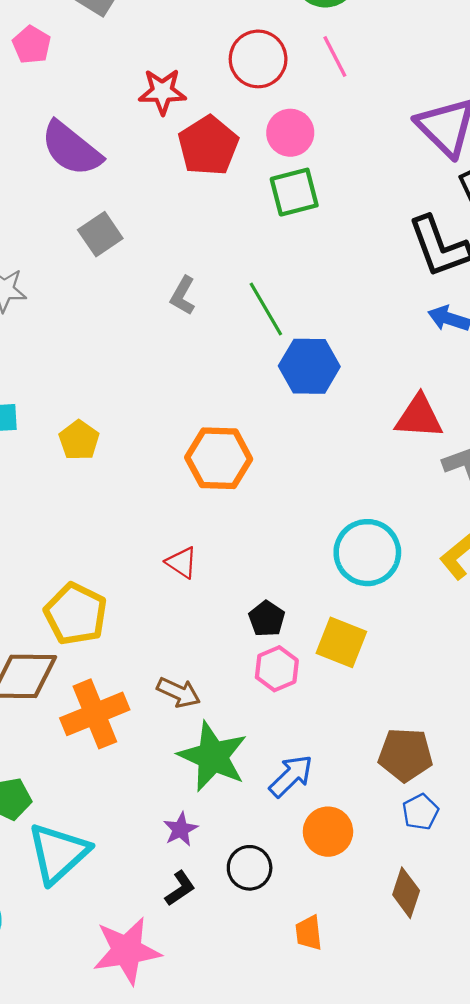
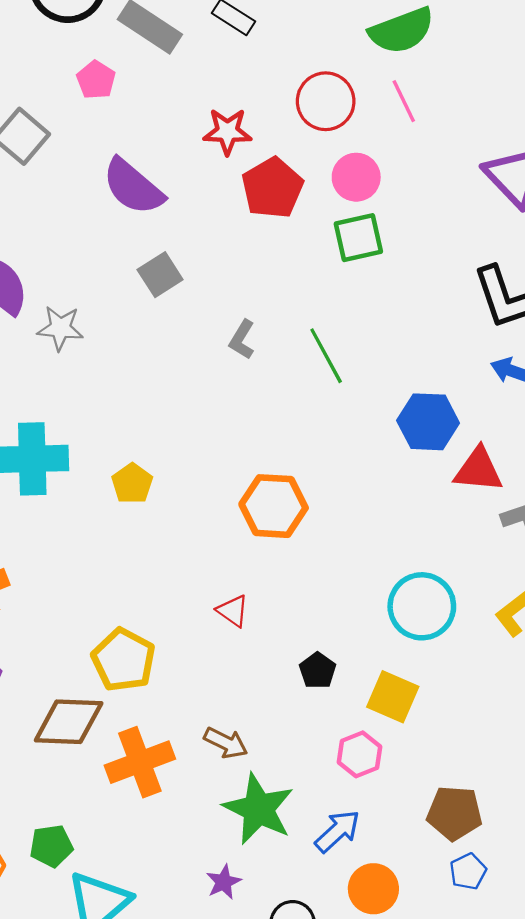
blue hexagon: (309, 366) -> (428, 422), moved
pink hexagon: (277, 669) -> (359, 754), moved

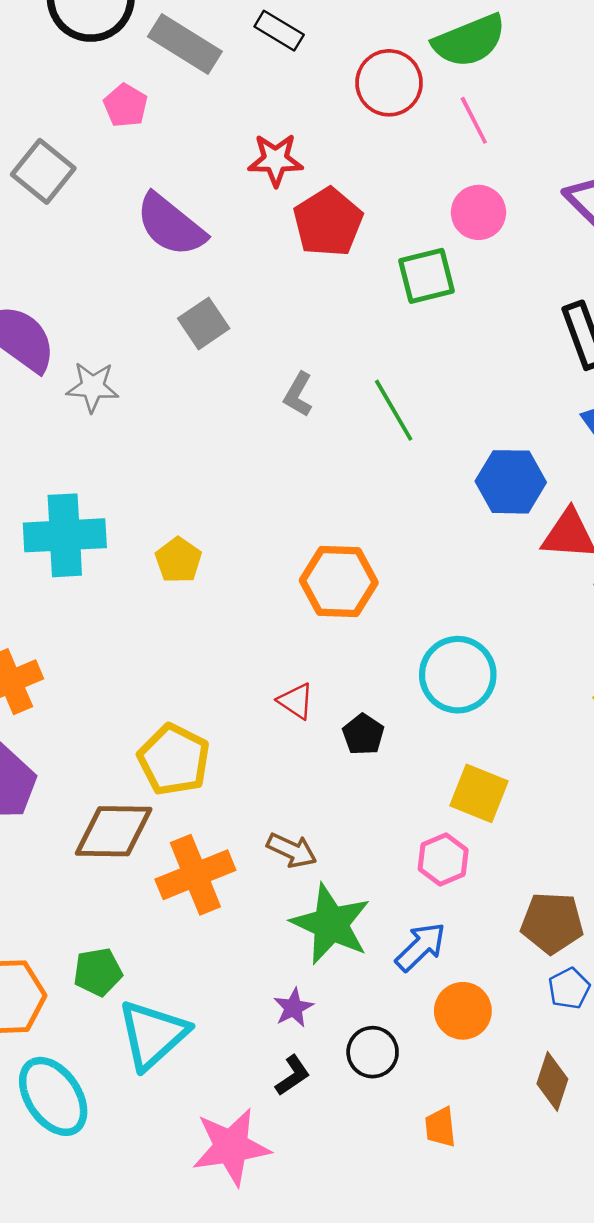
red circle: (326, 101) -> (389, 83), moved
pink circle: (356, 177) -> (478, 212), moved
cyan circle: (422, 606) -> (458, 675), moved
black pentagon: (318, 670) -> (363, 734), moved

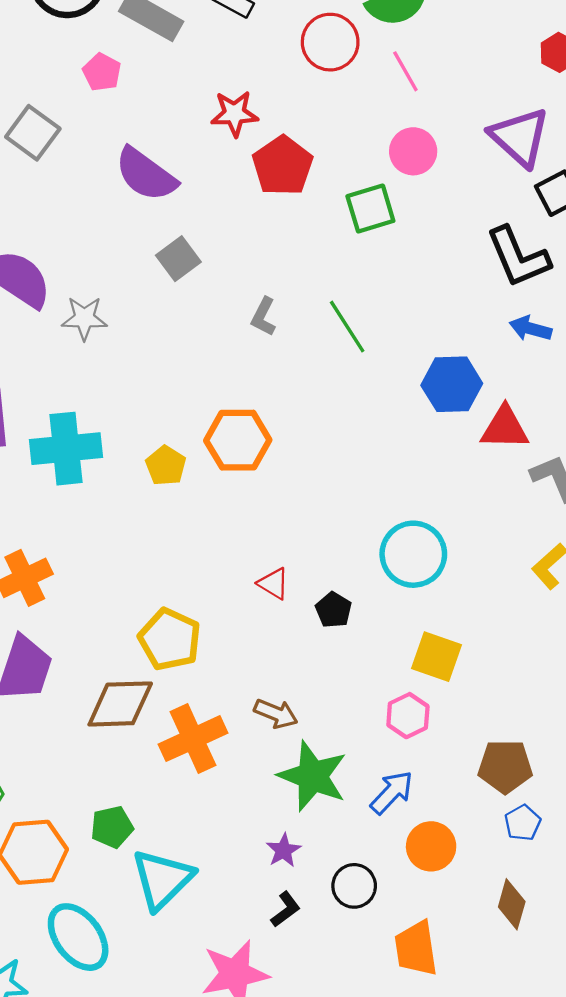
orange hexagon: (339, 581) -> (238, 440), moved
orange trapezoid: (440, 1127) -> (416, 948), size x1.6

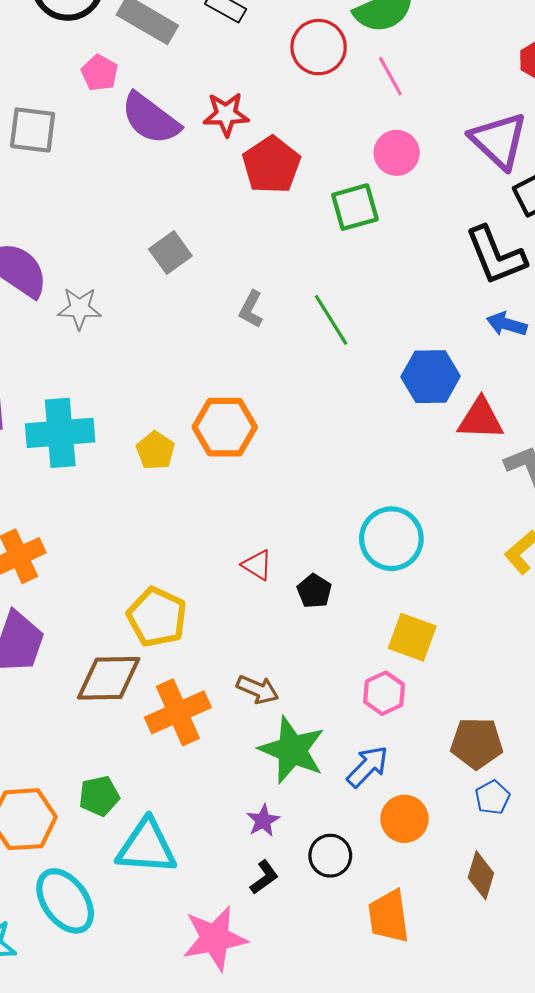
gray square: (33, 133) -> (33, 130), turned -30
purple semicircle: (146, 174) -> (150, 119), moved
cyan triangle: (162, 879) -> (147, 847), turned 48

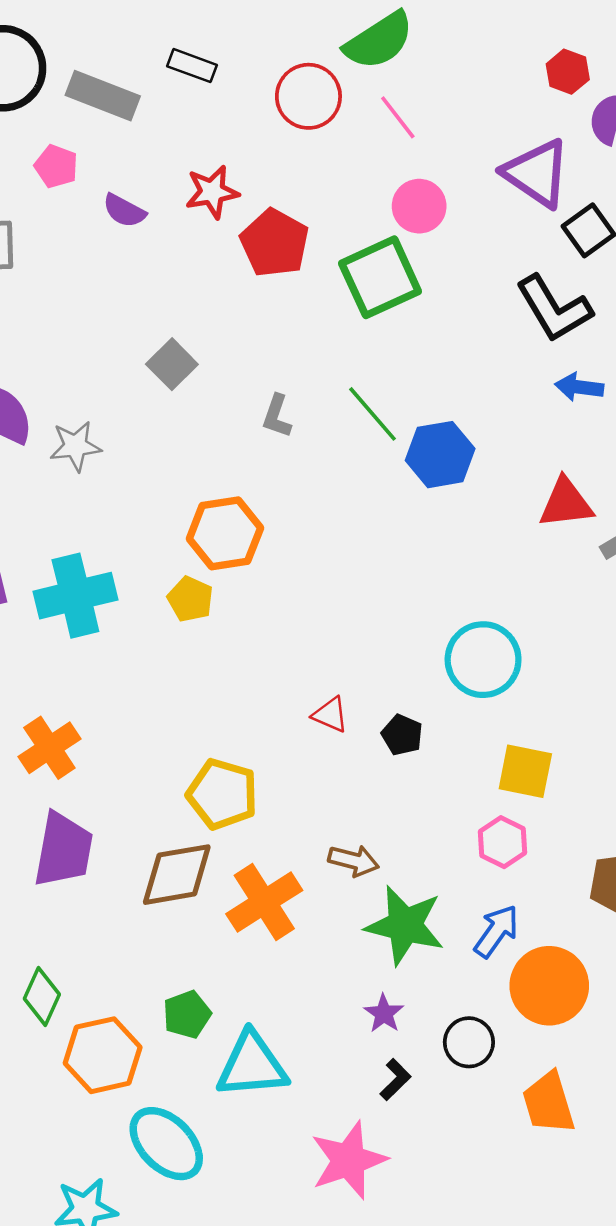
purple semicircle: (150, 119) -> (124, 211), size x0.6
green square: (355, 207) -> (380, 277), size x1.4
blue hexagon: (431, 377) -> (440, 455), moved
orange hexagon: (225, 427) -> (225, 533), moved
orange circle: (404, 819) -> (549, 986), size x1.4

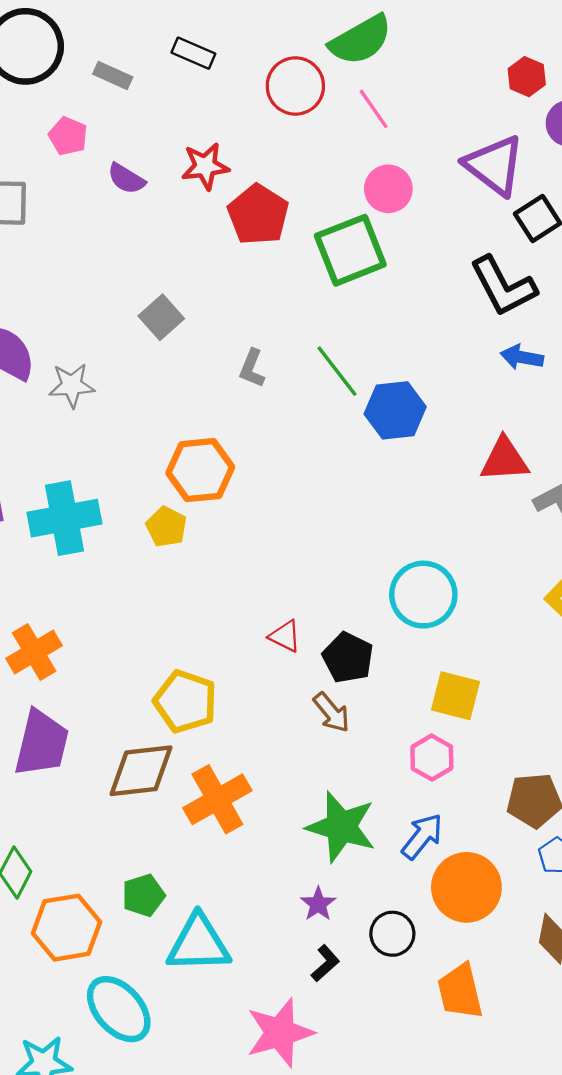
gray rectangle: (103, 96) -> (113, 76), size x0.6
black pentagon: (402, 735) -> (348, 658), size x1.4
brown arrow: (354, 861) -> (332, 712), moved, turned 33

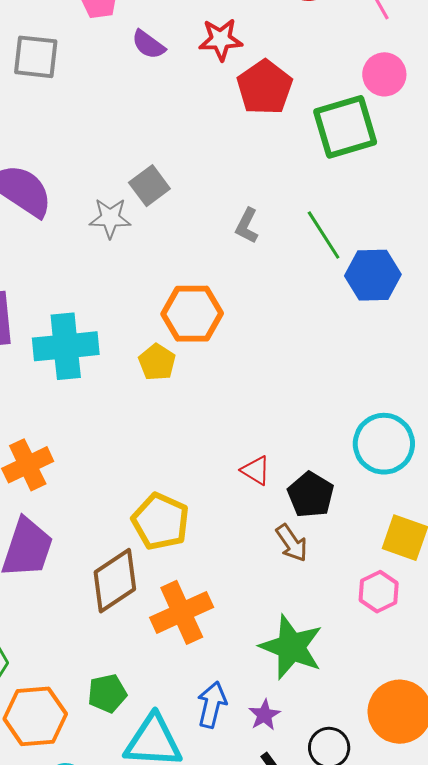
gray square: (161, 317) -> (149, 186), moved
gray star: (72, 385) -> (110, 218), moved
brown diamond: (141, 771) -> (115, 581), turned -32
blue arrow: (422, 836) -> (212, 705), moved, turned -30

